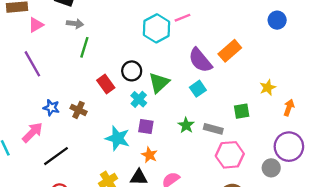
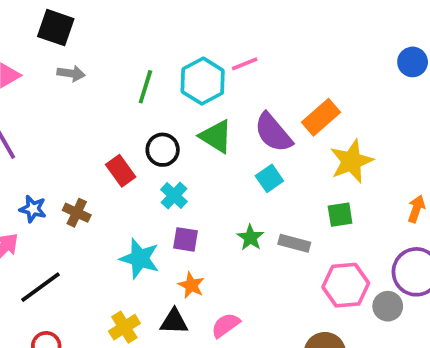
blue circle: (277, 20) -> (413, 62), moved
green line: (84, 47) -> (145, 87), moved
green triangle: (159, 83) -> (216, 136), moved, turned -45
yellow star: (268, 87) -> (351, 161), moved, size x1.6
pink hexagon: (230, 155) -> (346, 285), moved

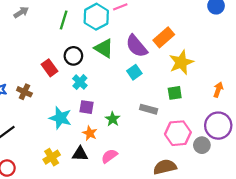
gray arrow: (71, 73) -> (21, 12), turned -40
green star: (250, 238) -> (113, 119), moved

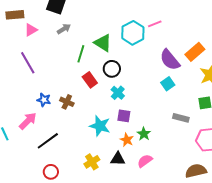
green line: (64, 20) -> (81, 54), moved
green triangle: (104, 48) -> (103, 43), moved
green star: (113, 119) -> (144, 134), moved

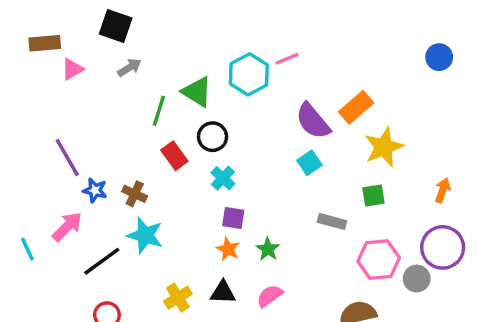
purple line: (28, 63) -> (67, 157), moved
cyan star: (100, 126) -> (145, 235), moved
orange star: (127, 140) -> (228, 249), moved

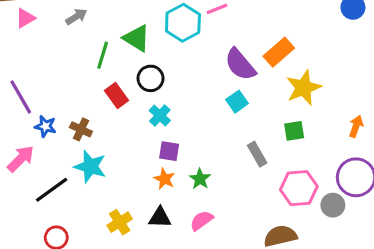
gray rectangle: (332, 221) -> (257, 154), turned 45

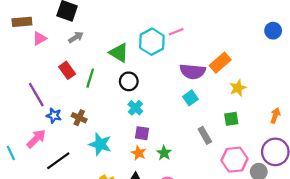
green line: (103, 55) -> (90, 78), moved
purple semicircle: (240, 64) -> (193, 71), turned -45
yellow star: (303, 88) -> (238, 88), size x0.7
red rectangle: (117, 95) -> (67, 70), moved
cyan star: (90, 166) -> (100, 144), moved

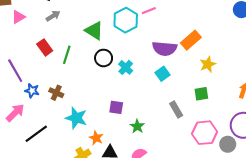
cyan cross: (135, 108) -> (126, 67), moved
orange star: (139, 153) -> (96, 138), moved

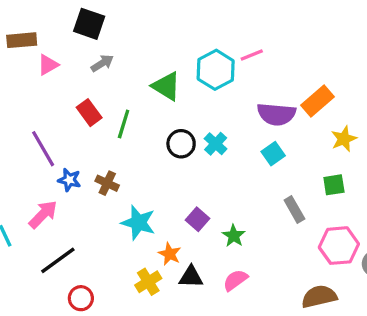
black circle: (104, 58) -> (181, 144), moved
purple square: (116, 107) -> (198, 219), moved, turned 32
black line: (36, 134) -> (58, 260), moved

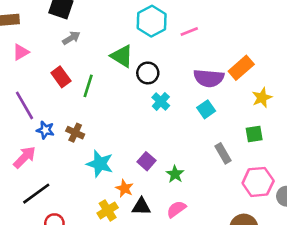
pink triangle: (48, 65) -> (21, 52), moved
cyan hexagon: (216, 70) -> (152, 21), moved
black circle: (181, 144) -> (148, 73), moved

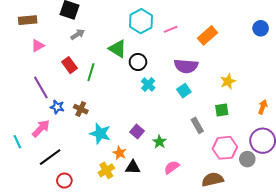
orange rectangle: (241, 68) -> (207, 35), moved
pink semicircle: (176, 209) -> (172, 167), moved

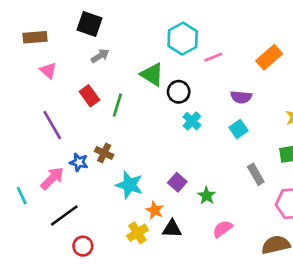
pink line: (171, 29) -> (213, 57), moved
pink triangle: (38, 46) -> (48, 71), turned -48
purple semicircle: (186, 66) -> (241, 97), size x0.7
blue star: (57, 107) -> (79, 162), moved

